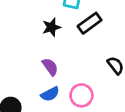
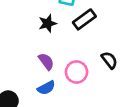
pink circle: (81, 95) -> (77, 72), moved

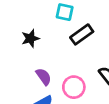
black star: (48, 23) -> (30, 38), moved

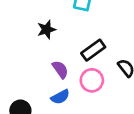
black rectangle: (82, 34) -> (93, 50), moved

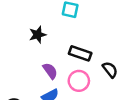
black rectangle: (93, 50) -> (80, 53), turned 55

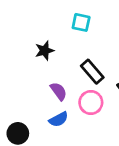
black rectangle: (80, 53) -> (92, 72), turned 30

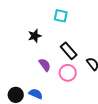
blue semicircle: (59, 119) -> (36, 94), moved, turned -128

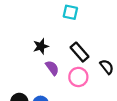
black star: (35, 36) -> (41, 46), moved

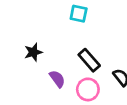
black star: (41, 46) -> (33, 52), moved

